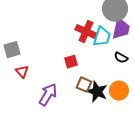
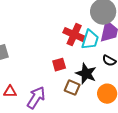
red triangle: (22, 72) -> (10, 92), moved, turned -48
black star: (97, 92) -> (86, 74), moved

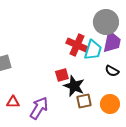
black star: (86, 74) -> (74, 86), moved
brown square: (72, 88) -> (84, 101), moved, turned -35

